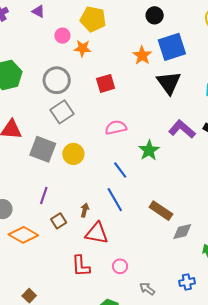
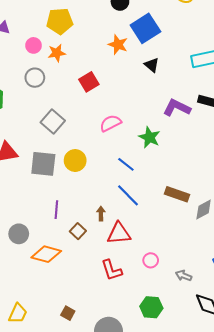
gray circle: (57, 80) -> (35, 78), moved, size x0.7
black triangle: (169, 83) -> (152, 65), size x0.6

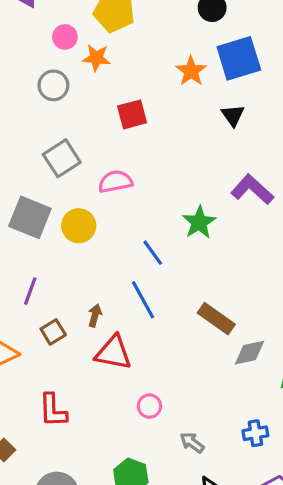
pink semicircle: (110, 123) -> (115, 182), moved
red L-shape: (112, 270) -> (53, 410), moved

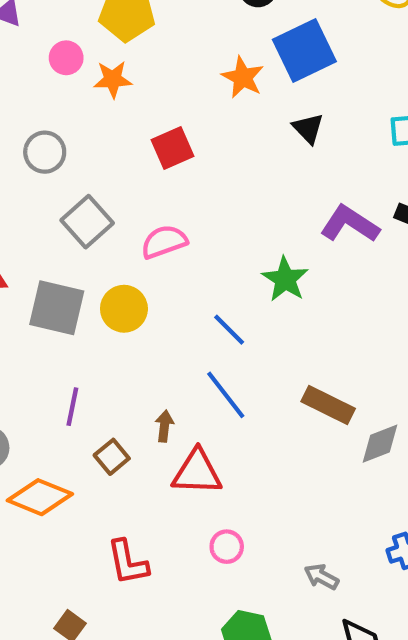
gray circle: (53, 85) -> (45, 152), moved
pink circle: (149, 406) -> (227, 547), moved

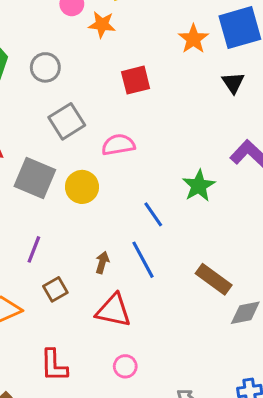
brown arrow: (164, 426) -> (102, 262), moved

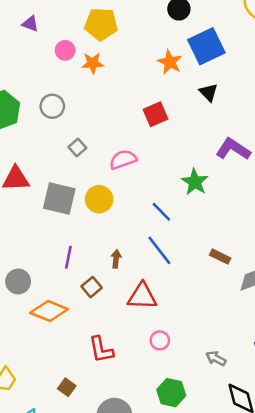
red square: (136, 80) -> (156, 114), moved
gray square: (67, 121) -> (77, 148), size x0.6
brown arrow: (102, 262) -> (116, 259), moved
brown rectangle: (214, 279) -> (220, 257), size x0.7

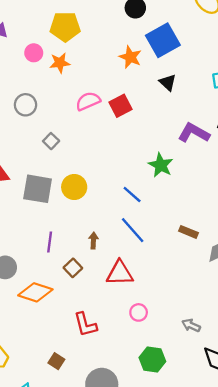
pink semicircle: (123, 160) -> (88, 101), moved

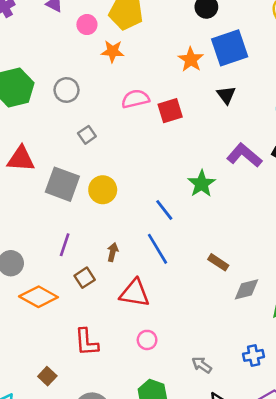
pink circle: (34, 53) -> (87, 25), moved

